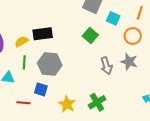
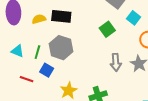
green line: (24, 62) -> (37, 52), moved

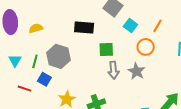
black rectangle: (61, 16) -> (84, 28), moved
green square: (107, 29) -> (106, 50), moved, turned 35
cyan triangle: (17, 51) -> (15, 61), turned 40

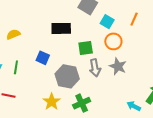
orange circle: (146, 47) -> (113, 41), moved
gray hexagon: (58, 56) -> (67, 76), moved
blue square: (44, 79) -> (43, 58), moved

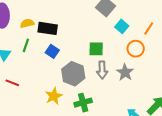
black rectangle: (61, 28) -> (48, 28), moved
orange circle: (113, 41) -> (136, 49), moved
green line: (16, 67) -> (26, 45), moved

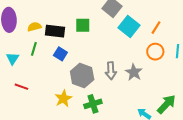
cyan square: (122, 26) -> (129, 26), size x1.5
green square: (96, 49) -> (83, 25), moved
orange circle: (136, 49) -> (155, 52), moved

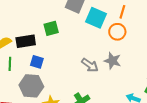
orange circle: (155, 52) -> (117, 32), moved
gray arrow: (111, 71) -> (90, 65), turned -36
gray hexagon: (82, 75) -> (31, 86), moved

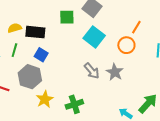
cyan square: (96, 18) -> (94, 37), moved
green square: (51, 28) -> (67, 17), moved

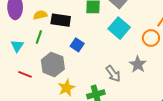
blue square: (41, 55) -> (77, 45), moved
gray arrow: (92, 71) -> (113, 74), moved

